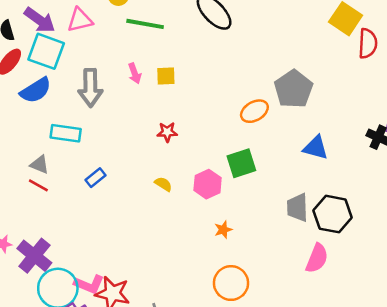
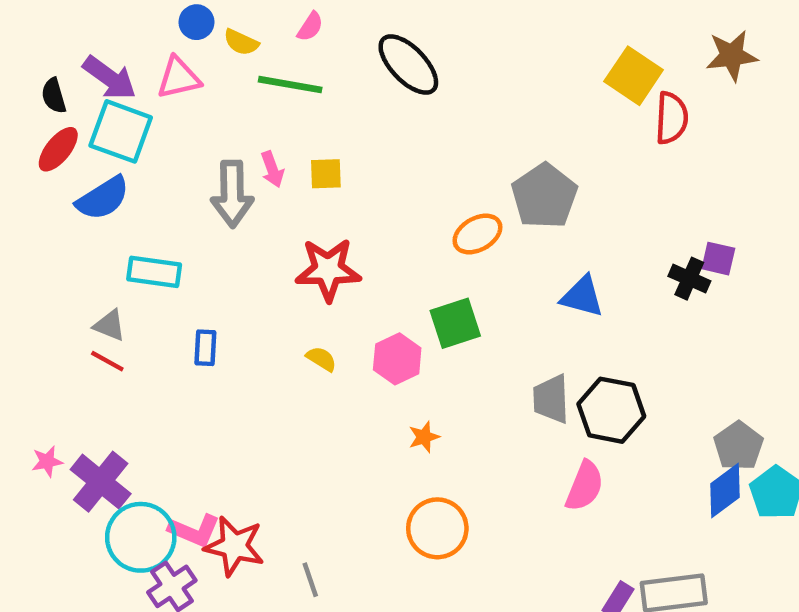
gray arrow: (90, 88) -> (232, 194), moved
red star: (167, 132) -> (328, 270), size x1.8
blue rectangle: (96, 178) -> (205, 348), turned -48

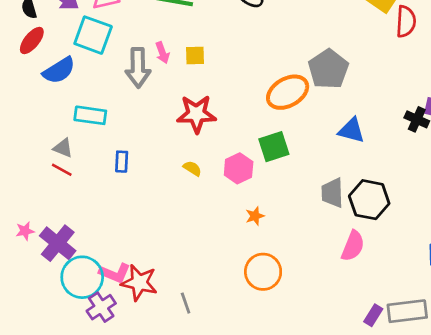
cyan square: (121, 131) -> (93, 35), moved
orange ellipse: (477, 234) -> (288, 92), size x1.4

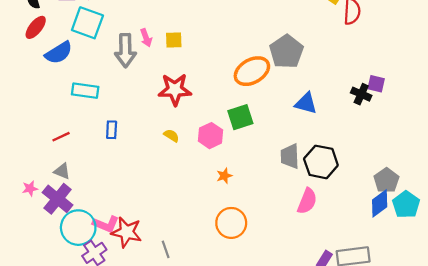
gray triangle: (63, 148) -> (62, 171), moved
red line: (62, 170) -> (61, 137), turned -54

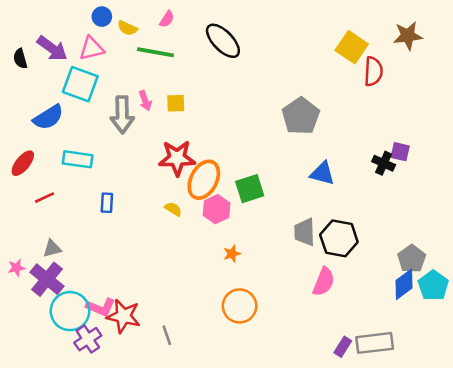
red ellipse: (36, 27) -> (23, 163), moved
orange ellipse: (252, 71) -> (204, 180), moved, turned -32
red line: (61, 137) -> (44, 198), moved
gray triangle: (62, 171) -> (52, 249), turned -36

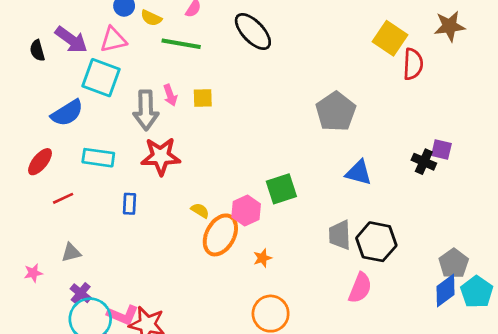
red star: (177, 158) -> (161, 156), moved
orange ellipse: (204, 180) -> (220, 235), moved
purple cross: (47, 279) -> (81, 293), moved, size x0.6

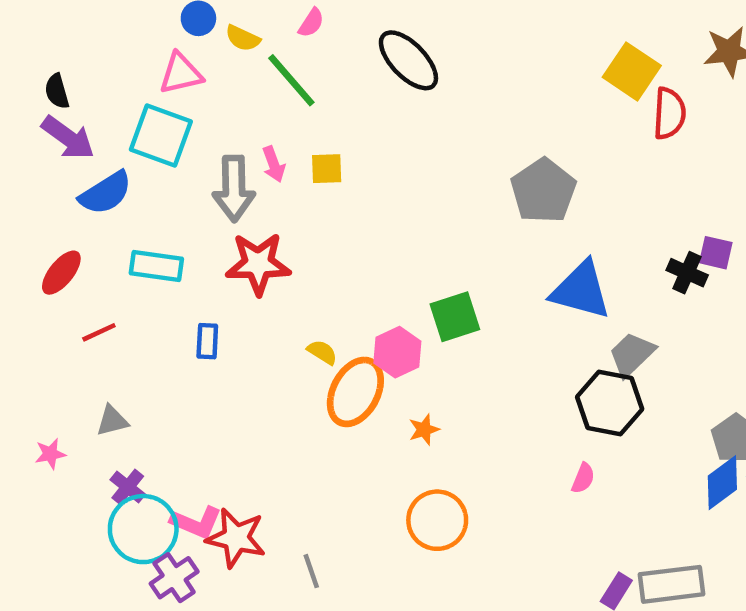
purple arrow: (71, 40) -> (68, 138), moved
green line: (181, 44) -> (291, 80), turned 39
blue triangle: (359, 173) -> (581, 290), size x1.4
gray trapezoid: (340, 235) -> (632, 354), moved, turned 48
pink semicircle: (360, 288) -> (583, 478), size x0.6

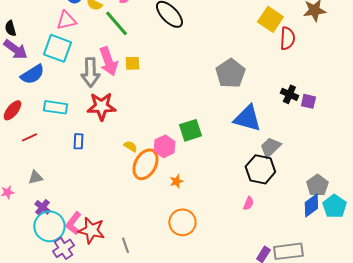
pink arrow: (274, 164) -> (108, 61), size x1.8
black cross: (687, 273) -> (289, 94), moved
pink L-shape: (196, 522) -> (73, 223), turned 105

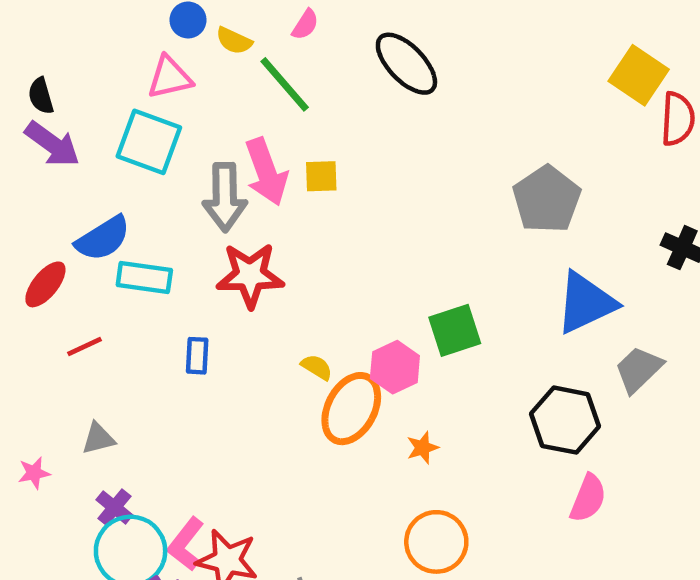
blue semicircle: (32, 74) -> (103, 238), moved
blue triangle: (247, 118) -> (586, 303), turned -40
black hexagon: (260, 169) -> (565, 420), moved
pink semicircle: (248, 203) -> (588, 498), size x1.5

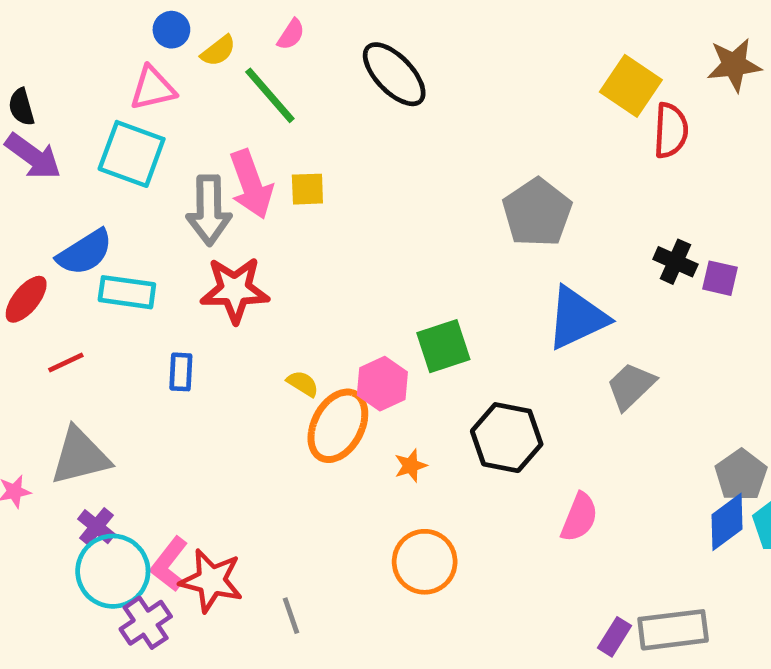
yellow semicircle: (234, 41) -> (218, 51), turned -63
black hexagon: (565, 420) -> (507, 438), moved
gray triangle: (98, 438) -> (80, 456), size x1.8

